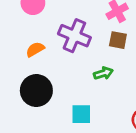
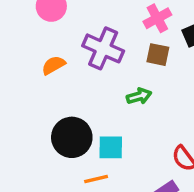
black circle: (36, 91) -> (72, 137), moved

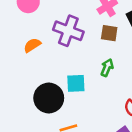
green arrow: (139, 96) -> (107, 68), moved, turned -48
cyan square: (111, 147) -> (76, 83), moved

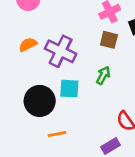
purple cross: (68, 31) -> (61, 51), moved

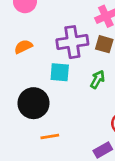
purple cross: (61, 51) -> (72, 42), moved, turned -36
cyan square: (69, 89) -> (60, 72), moved

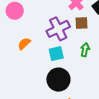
black circle: (34, 103) -> (58, 80), moved

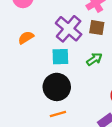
purple cross: (58, 29) -> (69, 29), turned -35
green arrow: (85, 50) -> (94, 59), turned 32

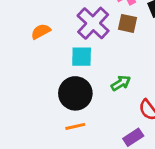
green arrow: (94, 59) -> (121, 83), moved

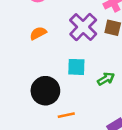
cyan square: (82, 57) -> (76, 67), moved
black circle: (75, 93) -> (45, 91), moved

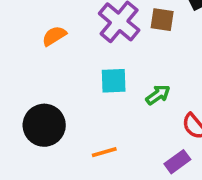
black circle: (45, 91) -> (44, 125), moved

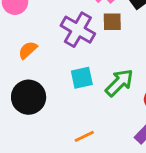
green arrow: (158, 95) -> (119, 83), size x1.5
black circle: (44, 125) -> (29, 97), moved

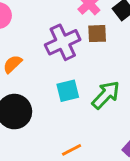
purple cross: (78, 30) -> (63, 42), turned 36

